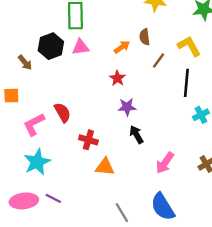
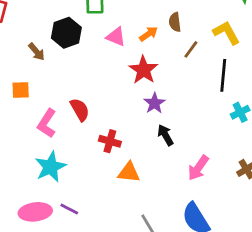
pink triangle: (80, 47) -> (116, 37), moved, turned 30
red star: (117, 78) -> (143, 70), size x1.5
purple star: (127, 107) -> (154, 103), turned -30
pink L-shape: (34, 124) -> (47, 123), turned -30

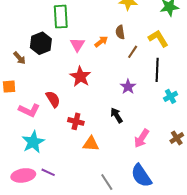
pink triangle: (116, 37) -> (77, 45), turned 42
red star: (143, 70) -> (80, 77), moved
purple star: (154, 103) -> (128, 87), moved
pink L-shape: (47, 123) -> (29, 110), turned -95

